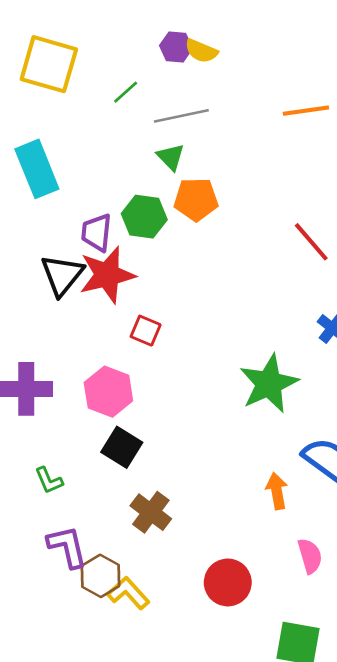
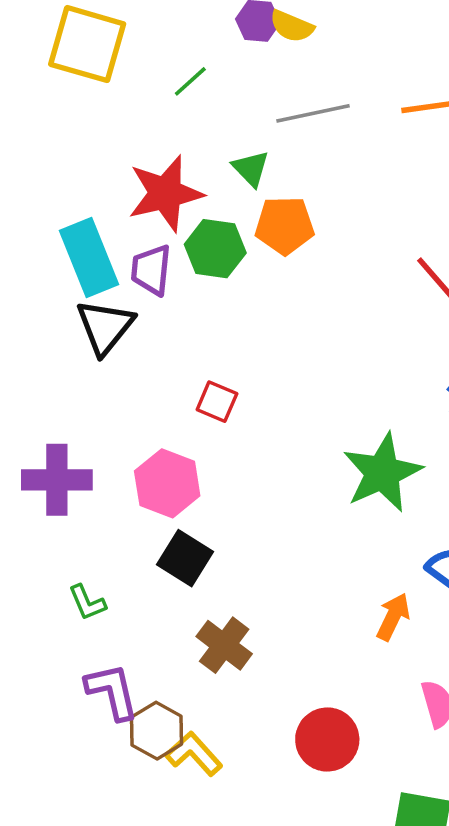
gray line: (181, 116) -> (313, 113), moved
cyan rectangle: (37, 169) -> (89, 257), moved
red star: (107, 275) -> (165, 193), moved
orange arrow: (277, 491) -> (393, 617), turned 36

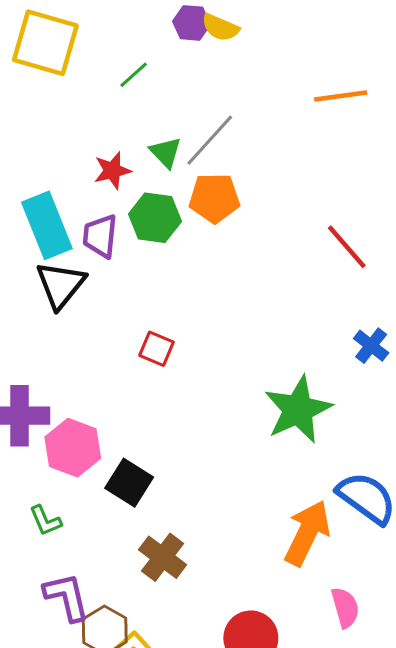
gray line: (313, 113) -> (210, 140), moved, turned -36
green triangle: (251, 169) -> (166, 152), moved
red star: (165, 193) -> (112, 171), size x0.6
pink hexagon: (167, 483) -> (73, 448), moved
orange arrow: (393, 617) -> (307, 533), size x1.6

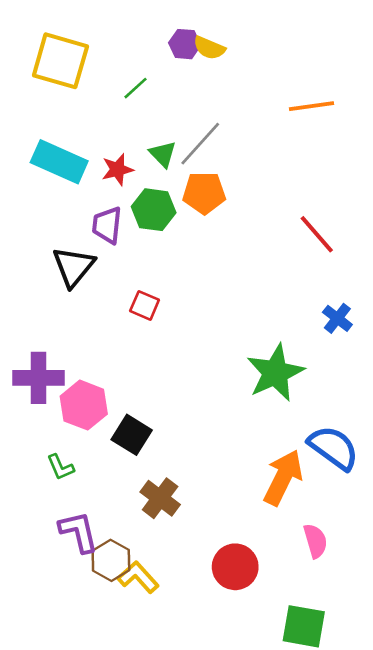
cyan rectangle: (47, 225) -> (59, 162), moved, turned -44
red square: (156, 349) -> (145, 305), moved

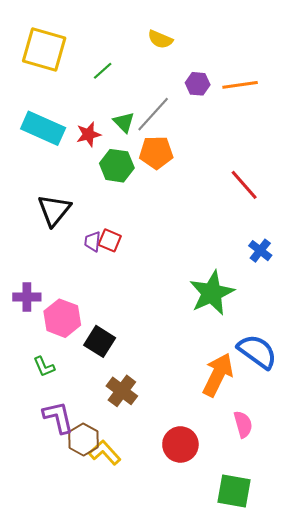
purple hexagon: (185, 44) -> (198, 84), moved
purple trapezoid: (107, 225) -> (93, 241), moved, size x0.7
purple cross: (38, 378) -> (27, 297), size x0.7

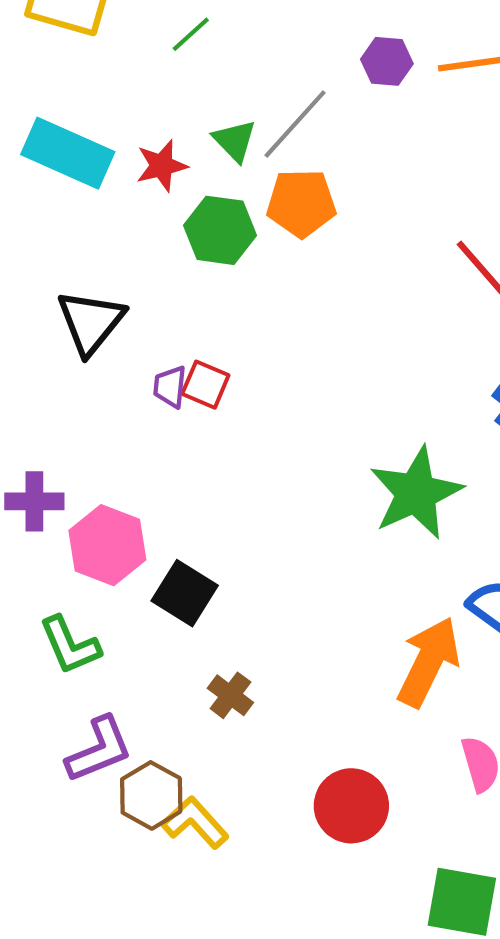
green L-shape: (44, 367) -> (70, 645), size x1.4
brown cross: (122, 391) -> (230, 695), size x0.7
purple L-shape: (58, 417) -> (99, 750), turned 81

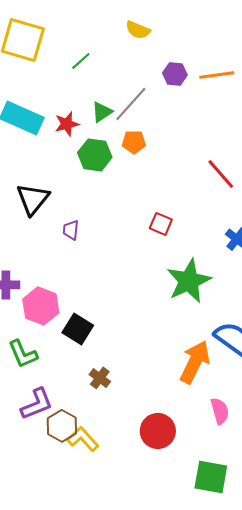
green triangle: (235, 141) -> (102, 112), turned 40
orange pentagon: (301, 203) -> (134, 142), size x0.7
red square: (205, 385) -> (161, 224), moved

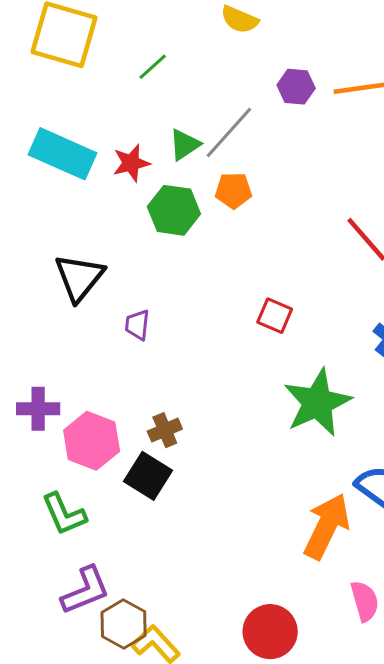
brown cross: (100, 378) -> (165, 430), moved, turned 30

